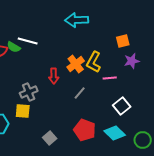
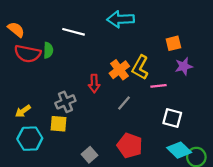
white line: (28, 41) -> (73, 32), moved
green semicircle: (14, 47) -> (48, 50), turned -120
white square: (122, 106) -> (172, 118), turned -36
cyan diamond: (115, 133) -> (179, 150), moved

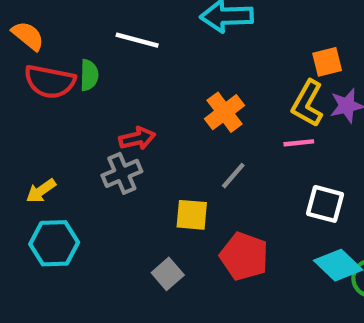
yellow L-shape: (140, 67) -> (308, 103), moved
red arrow: (94, 84) -> (137, 138), moved, turned -102
yellow square: (59, 124) -> (192, 215), moved

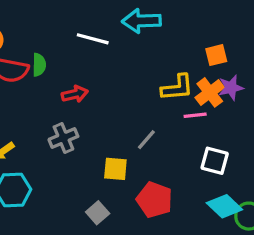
white line: (137, 40) -> (93, 39), moved
yellow L-shape: (308, 103) -> (177, 88), moved, turned -124
orange cross: (225, 112) -> (210, 92), moved
red arrow: (137, 138) -> (75, 94), moved

